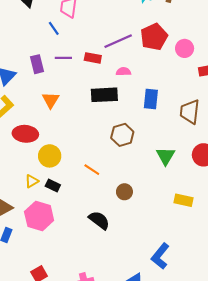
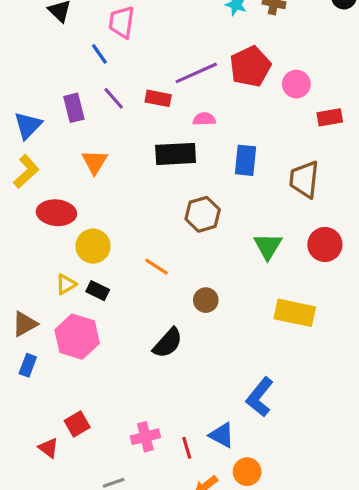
purple line: (63, 58) -> (114, 98), turned 49
yellow rectangle: (183, 200) -> (295, 313), size x1.4
black semicircle: (99, 220) -> (168, 343), turned 95

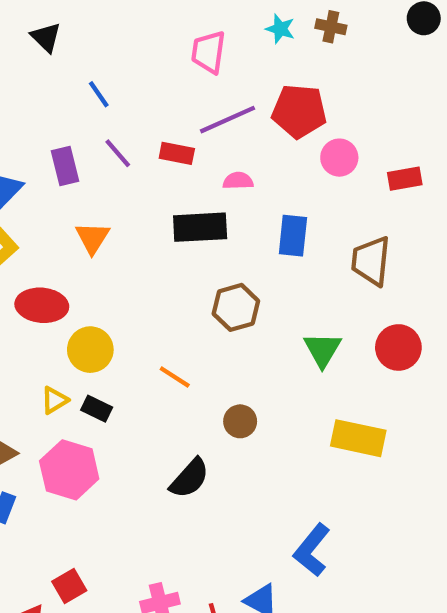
pink trapezoid: (122, 22) -> (208, 52), moved
red pentagon: (250, 67) -> (299, 111), turned 30
pink circle: (296, 84) -> (339, 158), moved

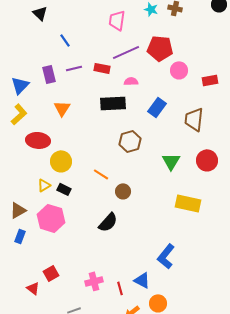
purple line: (118, 153) -> (74, 68), turned -63
blue rectangle: (293, 236) -> (157, 107), turned 30
brown circle: (240, 421) -> (123, 191), moved

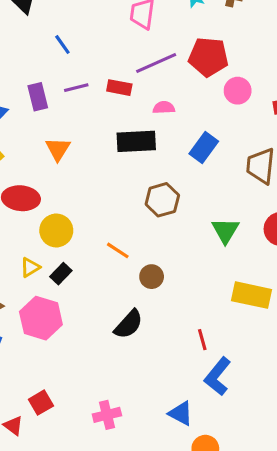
black rectangle: (64, 189) -> (61, 274), turned -72
red line: (120, 288) -> (202, 340), moved

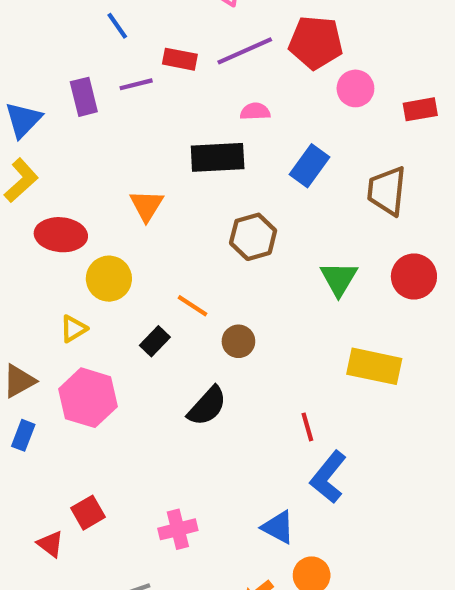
red rectangle: (119, 88) -> (180, 59), moved
orange triangle: (58, 149) -> (147, 205), moved
black rectangle: (61, 274) -> (155, 341), moved

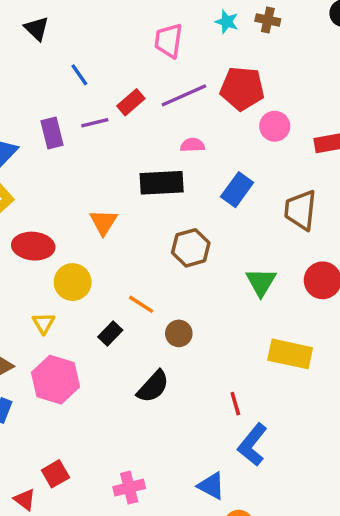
red rectangle: (180, 59) -> (131, 102), turned -52
yellow triangle: (73, 329) -> (43, 323), turned -30

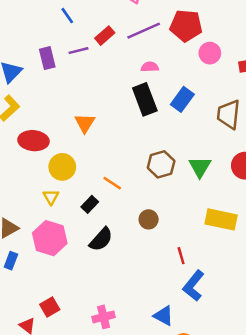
black rectangle: (162, 183) -> (145, 99), moved, turned 72
brown hexagon: (191, 248) -> (161, 164), moved
yellow triangle: (43, 323) -> (51, 197), moved
brown circle: (179, 333) -> (149, 219), moved
black semicircle: (153, 387) -> (101, 239), moved

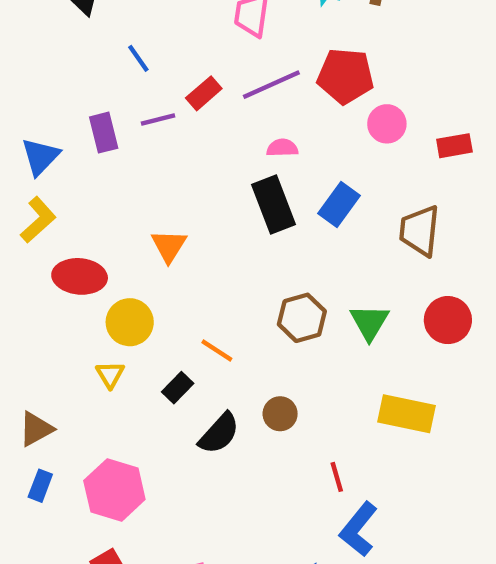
pink hexagon: (50, 238) -> (114, 490), moved
black semicircle: (101, 239) -> (219, 433), moved

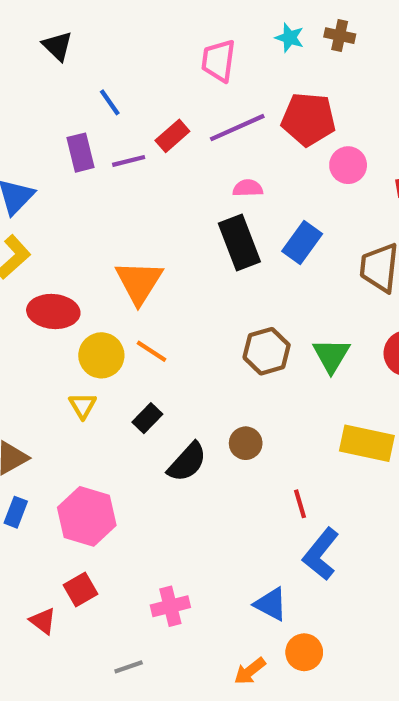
purple rectangle: (104, 133) -> (80, 153), moved
orange triangle: (169, 246) -> (139, 282), size x1.4
orange line: (217, 351) -> (152, 351), moved

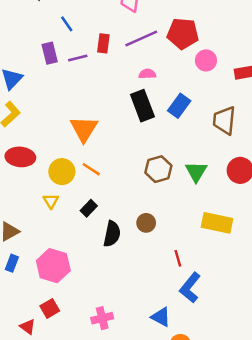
red rectangle: (172, 136) -> (103, 43), turned -42
red ellipse: (53, 311) -> (20, 157), moved
black semicircle: (187, 462) -> (112, 234), turned -30

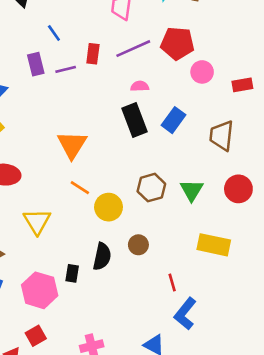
yellow circle: (62, 172) -> (109, 207), moved
yellow triangle: (51, 201) -> (37, 221), size x1.6
black rectangle: (89, 208) -> (72, 273), moved, turned -35

